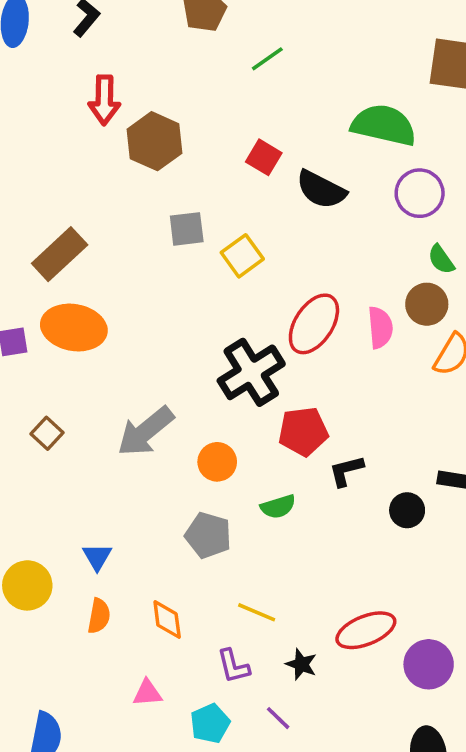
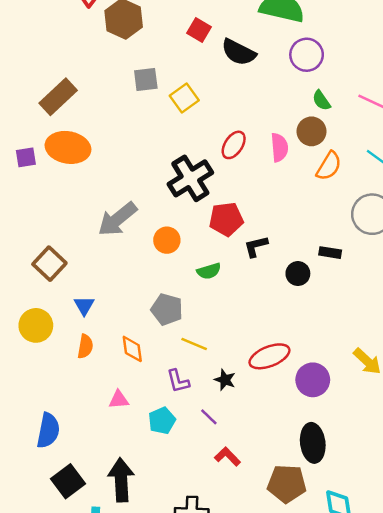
red ellipse: (314, 324) -> (234, 145), size x0.7
brown square: (47, 433) -> (49, 264), moved, size x1.5
gray pentagon: (208, 535) -> (167, 309), moved

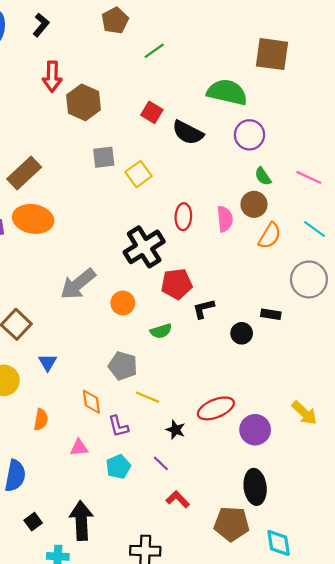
red ellipse: (234, 145) -> (183, 217), turned -30
orange semicircle: (85, 346) -> (41, 420), moved
purple L-shape: (178, 381) -> (118, 426), moved
black square: (68, 481) -> (33, 522), size x0.6

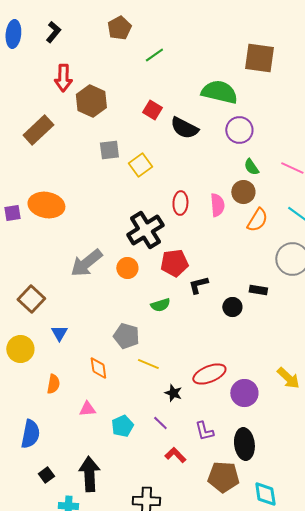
brown rectangle: (24, 173) -> (38, 130), moved
orange circle: (123, 303) -> (127, 268), moved
purple L-shape: (118, 426) -> (204, 431), moved

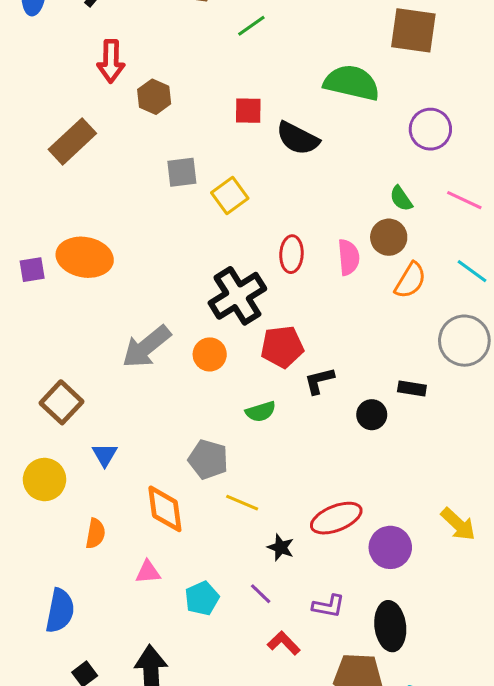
brown hexagon: (91, 101) -> (154, 97), size x0.7
red square: (152, 110) -> (248, 111), turned -30
purple circle: (239, 130) -> (430, 129), moved
orange diamond: (98, 368) -> (165, 509), size x1.4
purple L-shape: (204, 431) -> (329, 606), turned -65

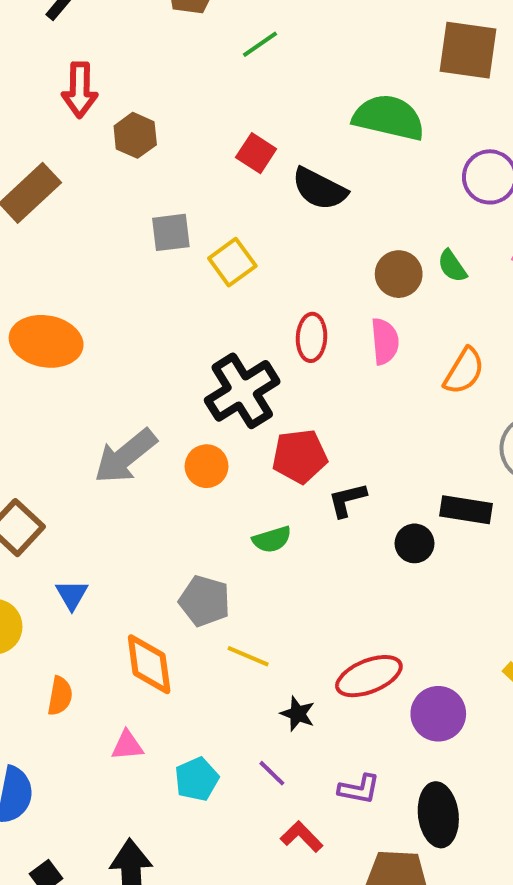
red square: (248, 111) -> (256, 153), turned 32
brown circle: (389, 237) -> (399, 274), moved
black rectangle: (412, 388) -> (466, 510), size x1.4

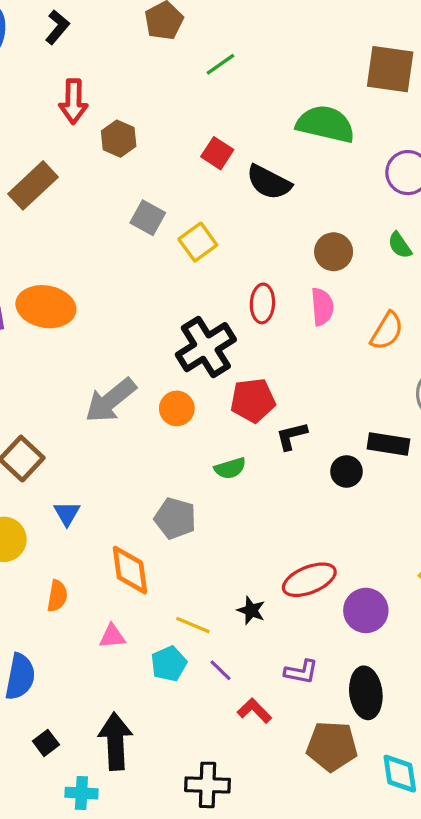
gray square: (171, 232) -> (148, 218), turned 36
green semicircle: (452, 266) -> (400, 245), moved
yellow line: (248, 656) -> (193, 625), moved
purple line: (272, 773) -> (220, 670), moved

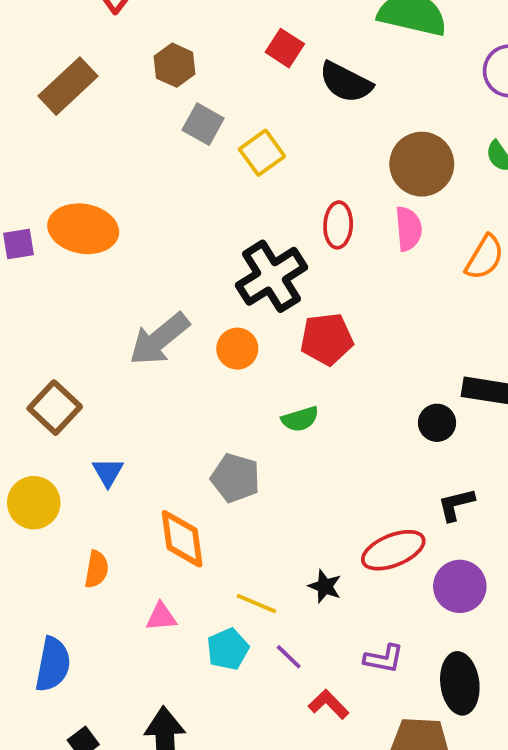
brown hexagon: (119, 139) -> (175, 65), moved
brown circle: (334, 252) -> (422, 164), size x1.4
black L-shape: (292, 436) -> (456, 505), moved

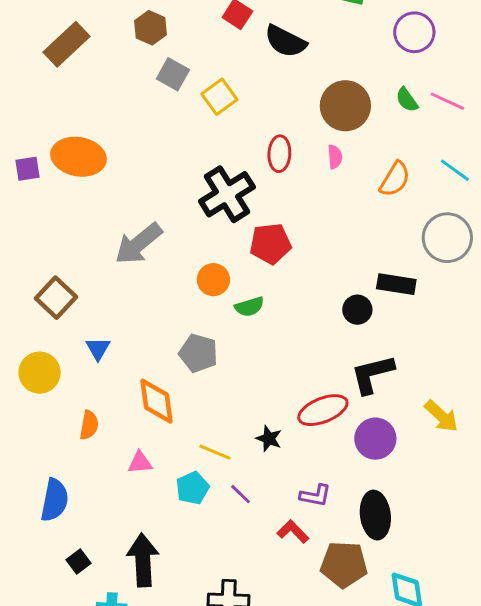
pink semicircle: (408, 229) -> (335, 157), size x0.7
orange circle: (237, 349) -> (213, 280), moved
black L-shape: (456, 505) -> (372, 374), size x1.5
red L-shape: (329, 704) -> (293, 532), moved

